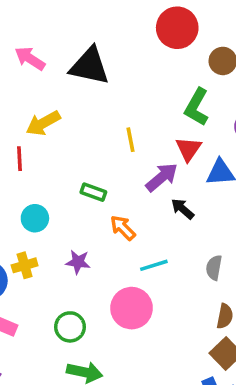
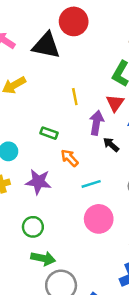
red circle: (177, 28) -> (74, 21), moved
purple arrow: (162, 177) -> (96, 123), turned -40
purple star: (78, 262) -> (38, 182), size x1.5
pink circle: (132, 308) -> (99, 219), moved

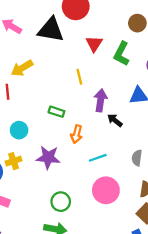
red triangle: (115, 103) -> (94, 44), moved
orange arrow: (70, 158) -> (77, 134), turned -120
green circle: (33, 227) -> (61, 202), moved

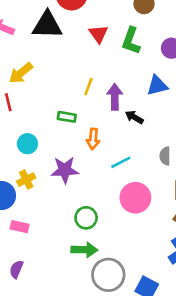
yellow line: (79, 77) -> (88, 87), moved, turned 42

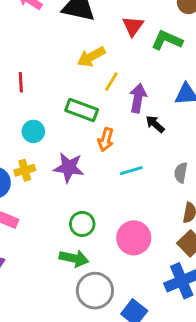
green L-shape: (131, 41) -> (167, 40), turned 84
yellow arrow: (21, 73) -> (91, 57), moved
green rectangle: (67, 117) -> (82, 110), size x1.5
pink circle: (135, 198) -> (134, 238), moved

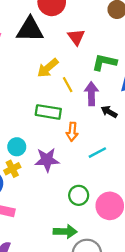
green L-shape: (167, 40) -> (104, 62), moved
yellow line: (111, 82) -> (68, 85), turned -49
cyan circle: (33, 131) -> (17, 147), moved
green circle: (82, 224) -> (79, 195), moved

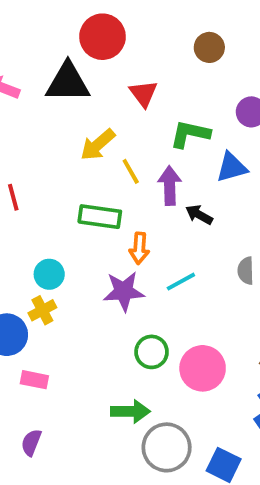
purple star: (47, 160) -> (124, 291), moved

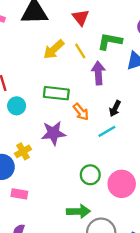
yellow line: (131, 171) -> (80, 51), moved
black arrow: (199, 215) -> (115, 109), moved, turned -91
orange arrow: (139, 248) -> (81, 112), turned -42
cyan circle: (49, 274) -> (17, 106), moved
purple star: (124, 291) -> (53, 133), moved

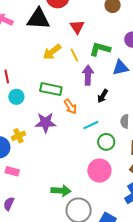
black arrow: (115, 109) -> (103, 96), moved
green circle: (90, 175) -> (106, 142), moved

